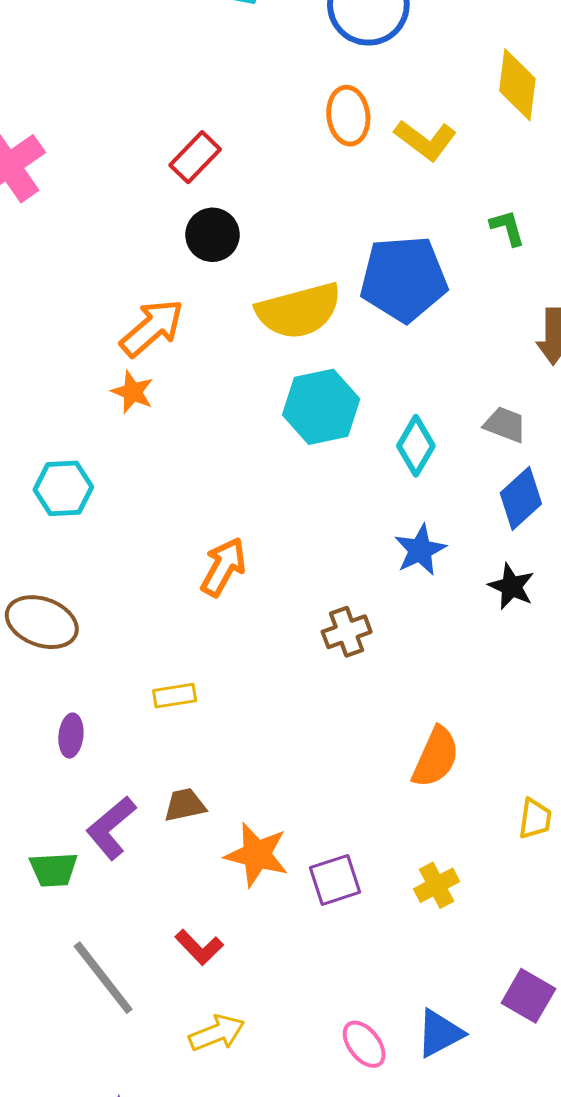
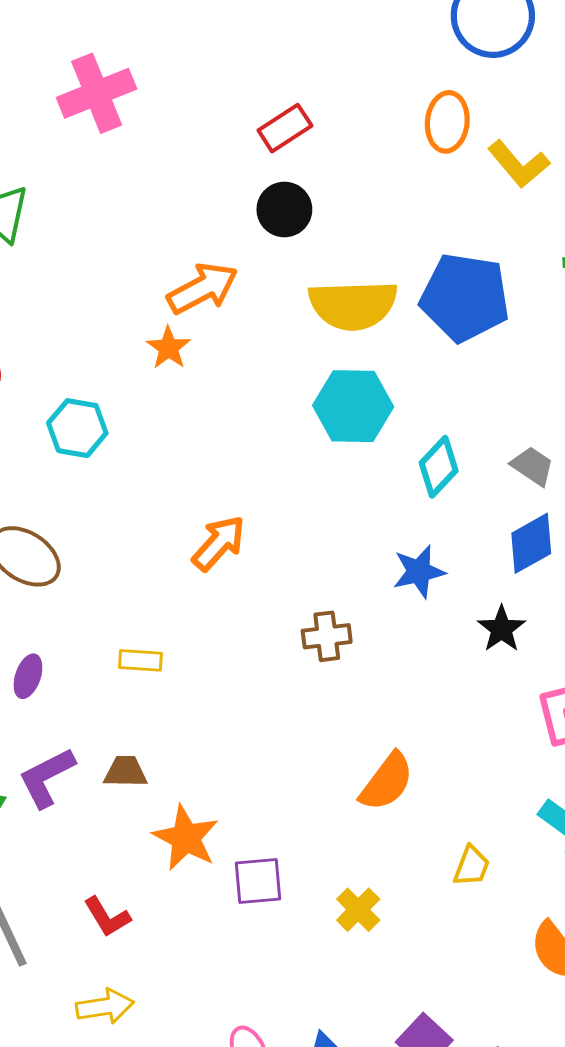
yellow cross: (437, 885) -> (358, 910), turned -30

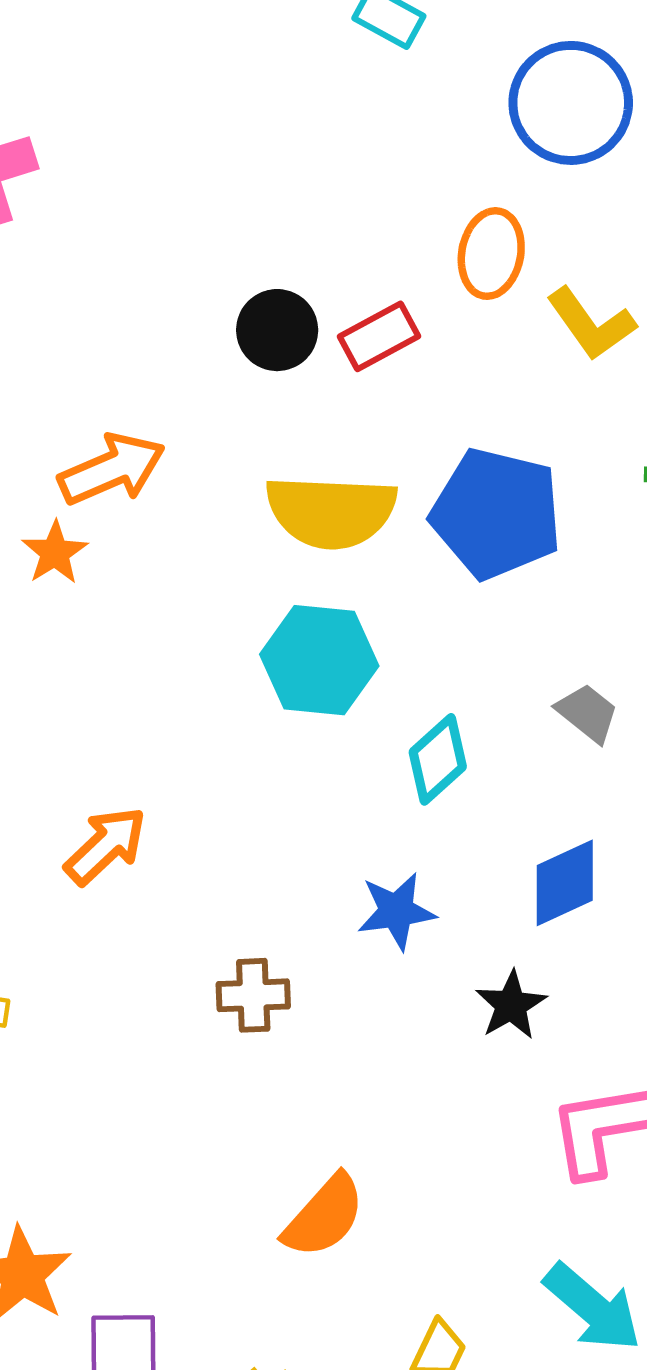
red rectangle: (285, 128) -> (379, 336), moved
black circle: (284, 209) -> (277, 330), moved
gray trapezoid: (533, 466) -> (587, 713), moved

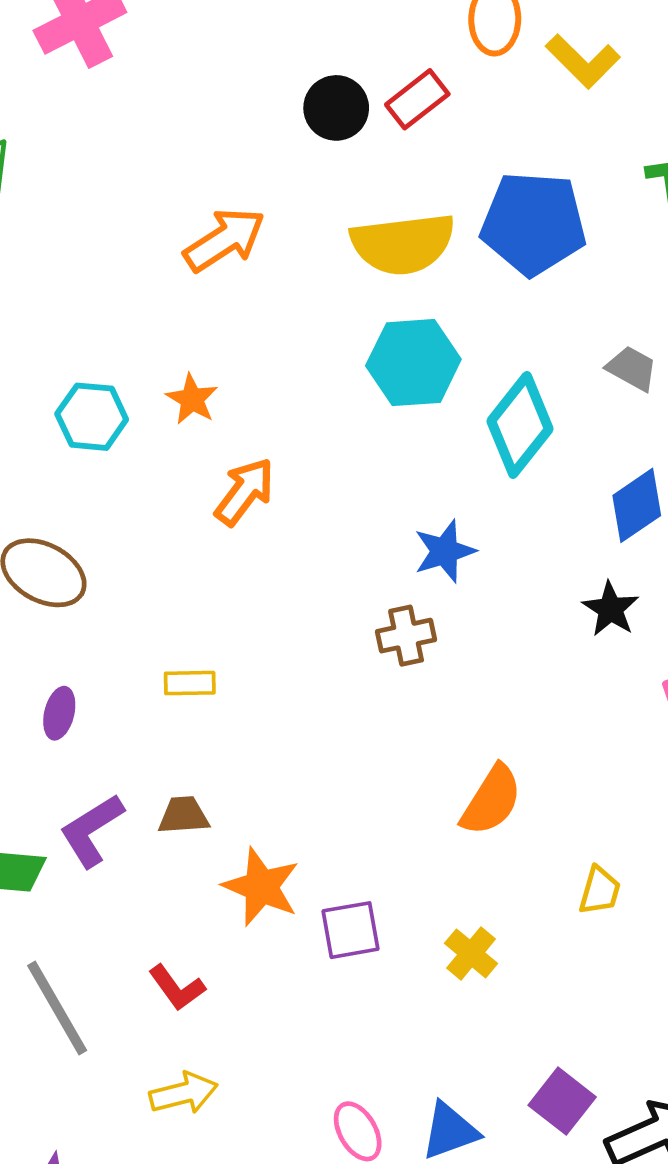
orange star: (55, 553) -> (192, 399), moved
cyan diamond: (438, 759) -> (520, 425), size x1.4
orange arrow: (106, 846) -> (245, 492), moved
blue star: (396, 911) -> (445, 551), moved

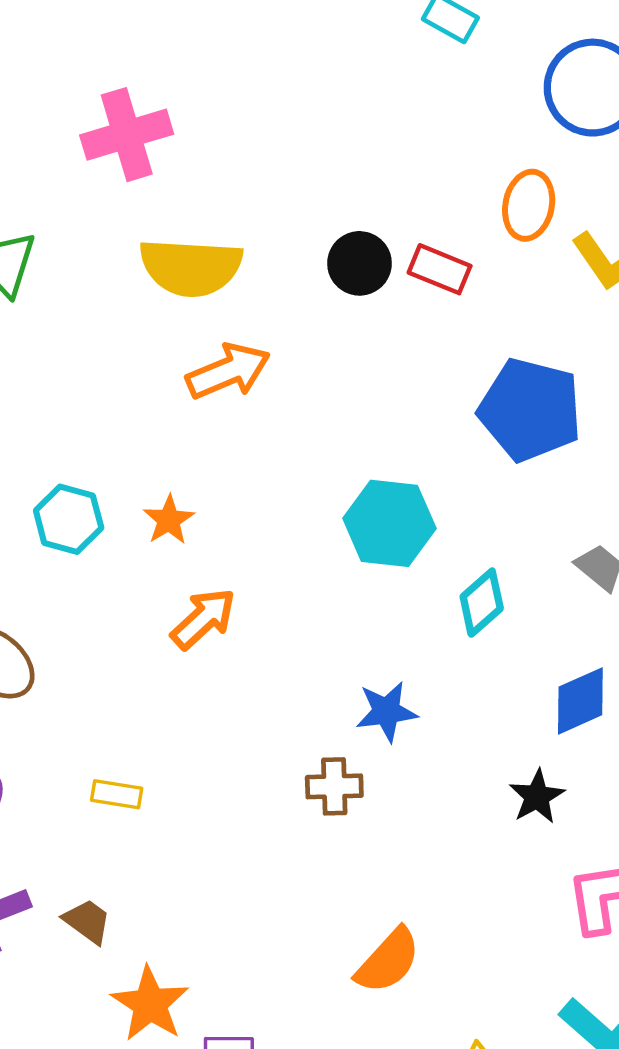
red rectangle: (417, 99) -> (440, 269), turned 50
yellow semicircle: (403, 244) -> (191, 267), moved
cyan diamond: (520, 425) -> (482, 603), size x0.7
brown trapezoid: (184, 815) -> (87, 921), turned 30

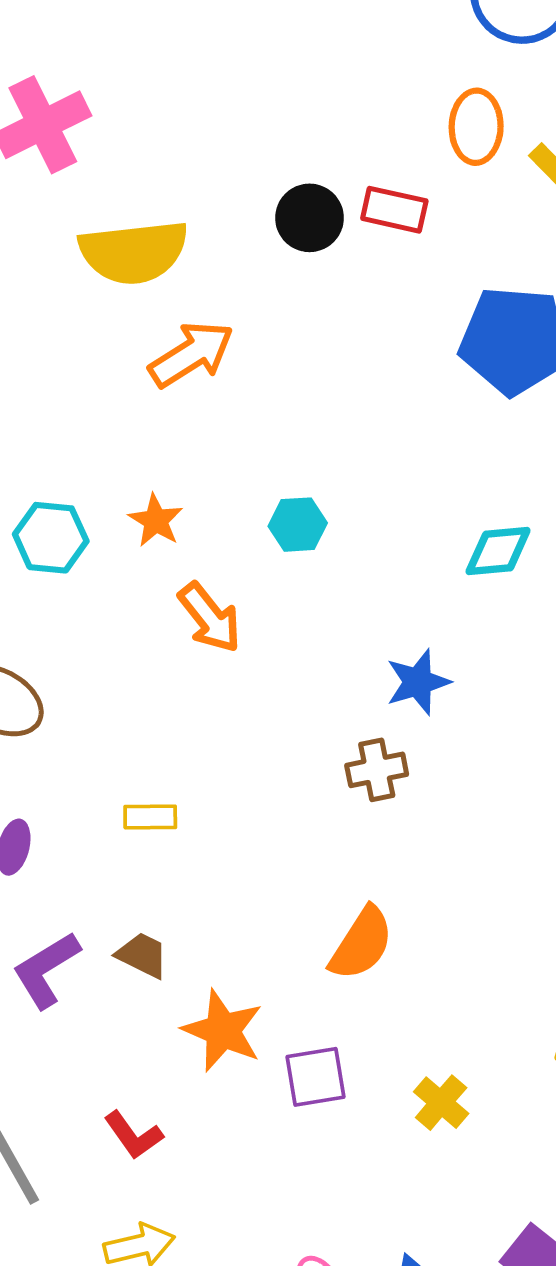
cyan hexagon: (389, 523) -> (298, 525), moved, size x0.6
cyan diamond: (482, 603) -> (498, 551), turned 46
orange arrow: (203, 619) -> (210, 618), turned 104
orange semicircle: (388, 961) -> (361, 944), moved

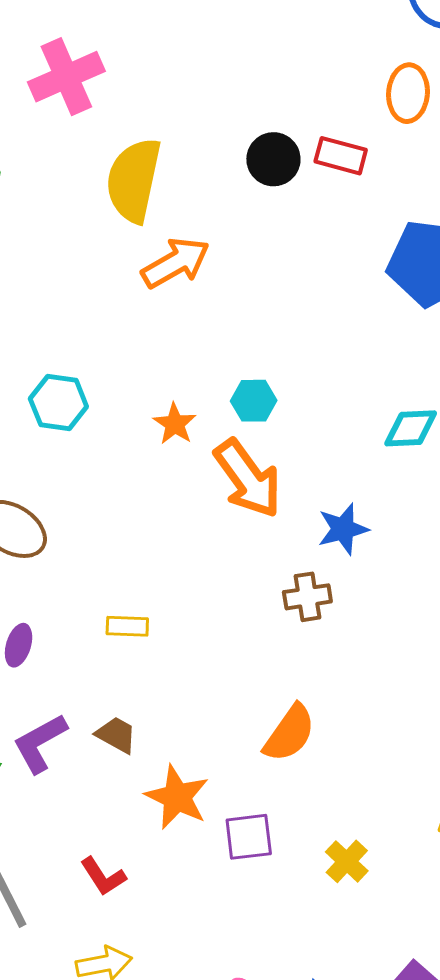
yellow semicircle: (134, 252) -> (134, 180), turned 106
orange star: (156, 520) -> (175, 424), moved
orange arrow: (210, 618) -> (248, 479), moved, size x1.4

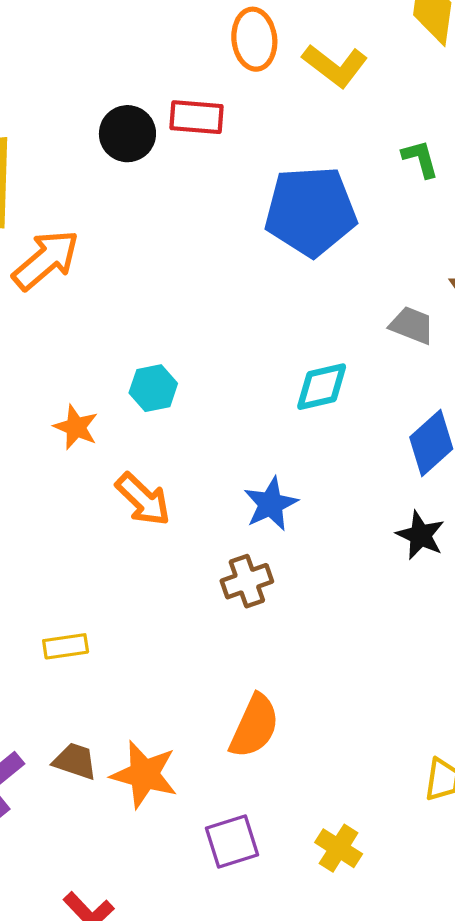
orange arrow: (248, 479) -> (143, 499), moved, size x0.7
orange star: (177, 797) -> (144, 774), moved

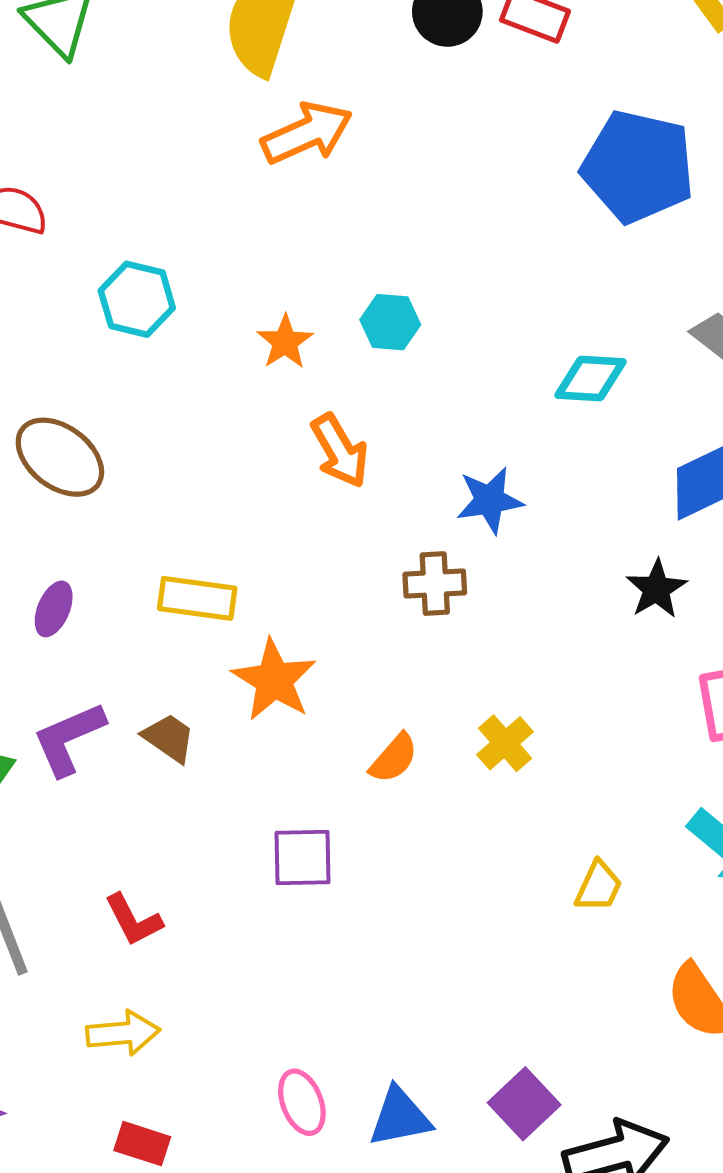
yellow rectangle: (66, 646) -> (197, 598), size x1.4
orange semicircle: (254, 726) -> (394, 758), size x0.7
orange star: (144, 774) -> (274, 680), moved
purple square: (232, 841) -> (302, 858), moved
yellow cross: (339, 848) -> (505, 743), moved

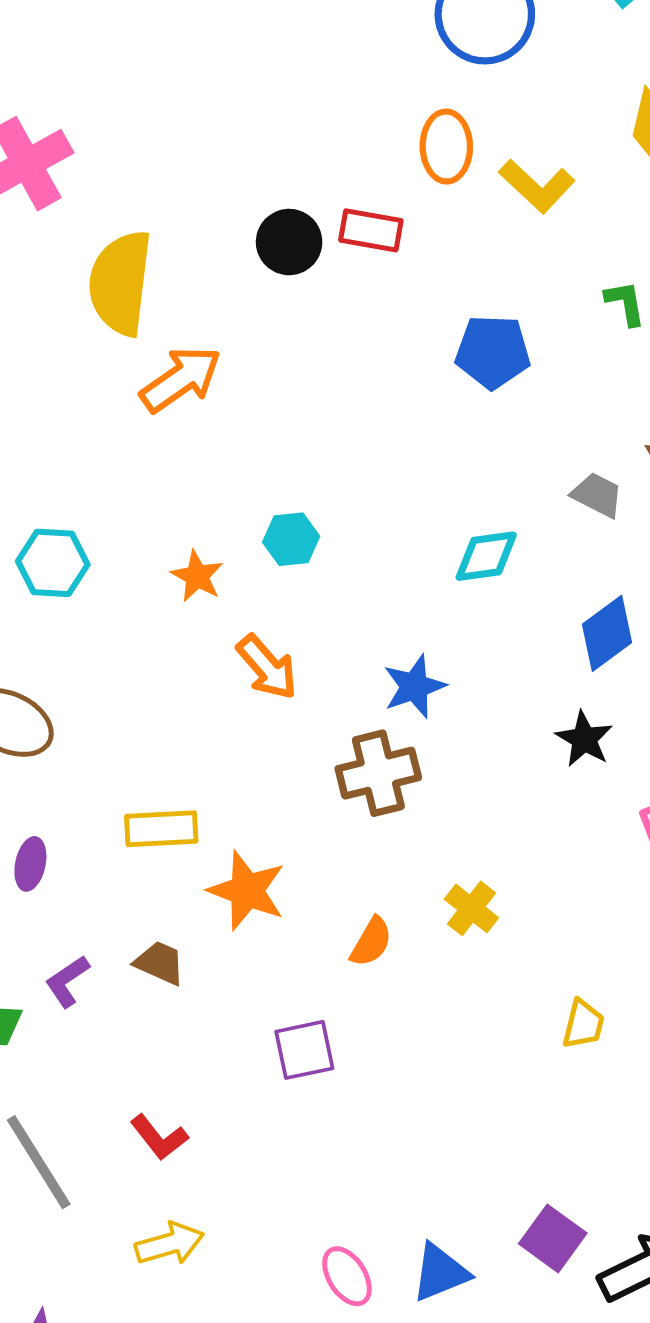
blue pentagon: (638, 167) -> (493, 352), size x0.7
brown cross: (435, 584) -> (378, 773), size x1.4
purple L-shape: (69, 739) -> (67, 981), size x0.7

